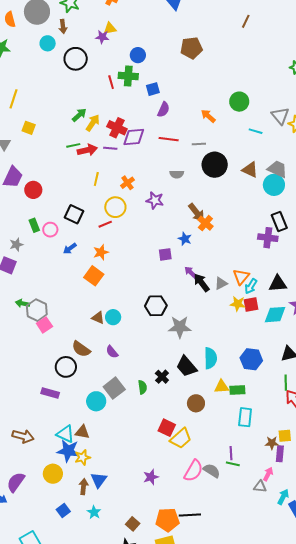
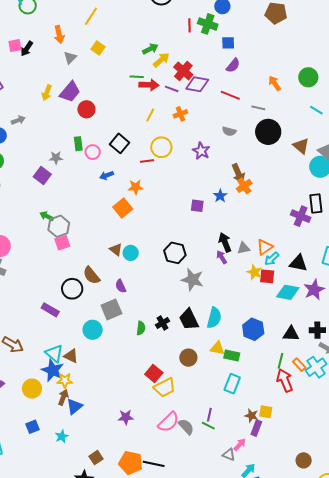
orange cross: (127, 183) -> (180, 114), moved
purple arrow: (191, 272) -> (222, 257), moved
gray square: (114, 388) -> (111, 309), moved
brown arrow: (84, 487) -> (63, 397), moved

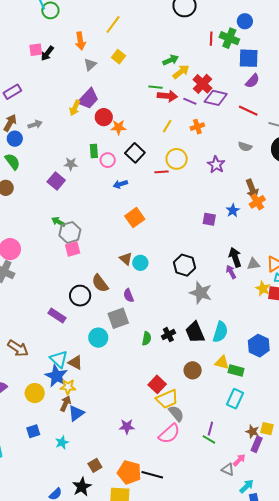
blue square: (228, 43) -> (249, 58), size x1.5
yellow arrow: (47, 93) -> (75, 108), moved
orange star: (136, 187) -> (118, 127), moved
gray semicircle: (186, 427) -> (176, 413), moved

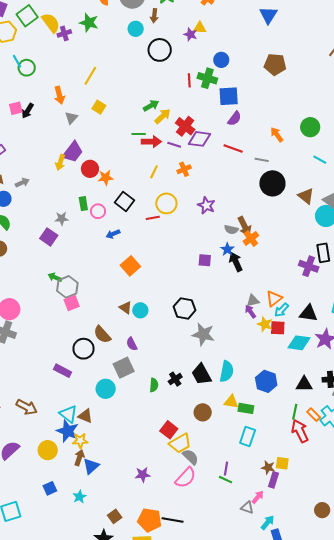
gray semicircle: (245, 147) -> (231, 230), moved
black arrow: (235, 257) -> (236, 262), moved
purple arrow: (231, 272) -> (250, 312), moved

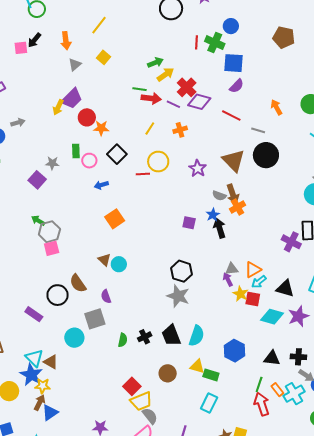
black arrow: (28, 111) -> (34, 40), moved
brown triangle: (306, 196) -> (234, 161), moved, size x1.4
black hexagon: (185, 308) -> (182, 271), moved

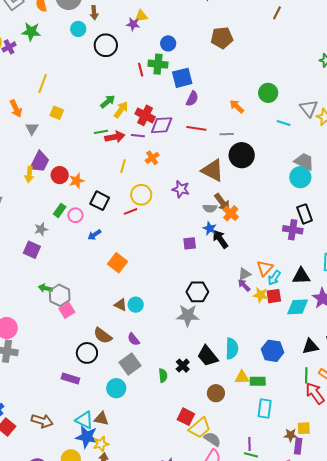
green rectangle: (76, 151) -> (60, 210), turned 56
gray star: (178, 296) -> (188, 315), moved

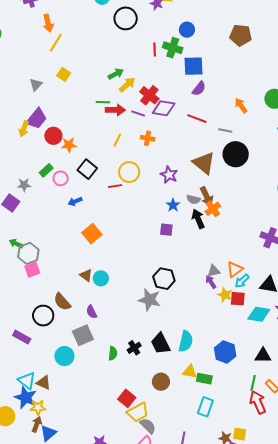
orange arrow: (16, 109) -> (48, 23), moved
orange cross: (152, 158) -> (147, 138), turned 32
blue star: (210, 228) -> (173, 205), moved
black arrow: (220, 239) -> (198, 219), moved

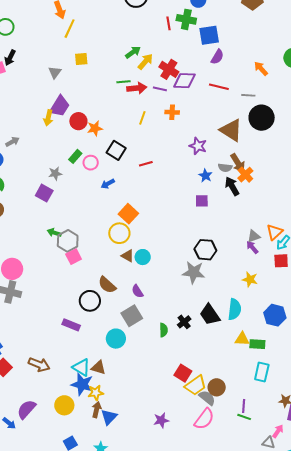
yellow square: (64, 74) -> (81, 59), turned -32
yellow circle: (129, 172) -> (119, 233), moved
yellow star: (225, 295) -> (250, 279), moved
brown circle: (161, 382) -> (217, 387), moved

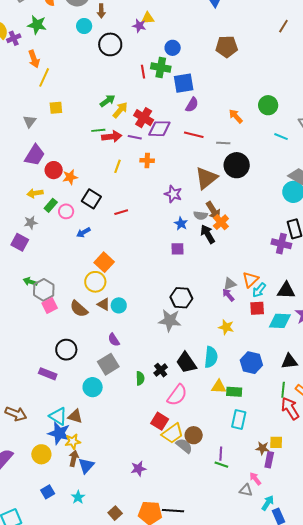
yellow arrow: (48, 118) -> (35, 193), moved, turned 70
brown triangle: (231, 130) -> (206, 178), turned 50
brown semicircle: (107, 285) -> (79, 309), moved
pink semicircle: (204, 419) -> (177, 395), moved
pink arrow: (278, 431) -> (255, 479), turned -72

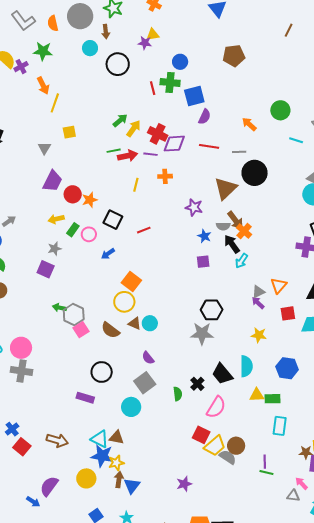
cyan arrow: (259, 290) -> (242, 261), moved

